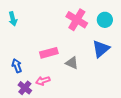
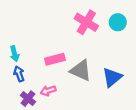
cyan arrow: (13, 19) -> (15, 54), moved
blue triangle: (101, 49) -> (112, 77), moved
gray triangle: (72, 63) -> (81, 70), size x1.5

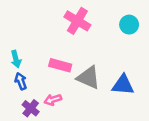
pink cross: (86, 22) -> (77, 21), moved
pink rectangle: (55, 59) -> (60, 65), turned 30
blue triangle: (112, 77) -> (123, 85), turned 45

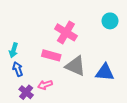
pink cross: (77, 21) -> (66, 32), moved
cyan arrow: (16, 59) -> (14, 50), turned 32

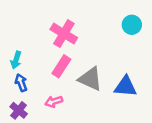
pink cross: (66, 32) -> (64, 34), moved
pink rectangle: (51, 55) -> (61, 66), turned -72
purple cross: (26, 92) -> (19, 110), moved

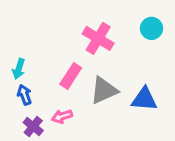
pink cross: (64, 34) -> (98, 38), moved
gray triangle: (90, 79) -> (104, 90), turned -48
purple cross: (19, 110) -> (33, 127), moved

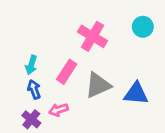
cyan arrow: (19, 69) -> (31, 65), moved
blue arrow: (24, 95) -> (34, 89), moved

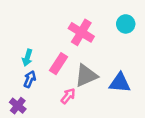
blue arrow: (34, 89) -> (30, 79), turned 42
pink arrow: (58, 110) -> (68, 96), moved, turned 147
purple cross: (31, 119) -> (18, 106), moved

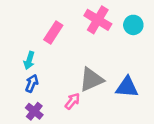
pink cross: (81, 32) -> (98, 20), moved
pink rectangle: (59, 64) -> (53, 33), moved
purple cross: (18, 106) -> (34, 111), moved

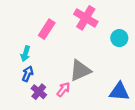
cyan circle: (133, 25) -> (119, 38), moved
blue triangle: (127, 87) -> (119, 92), moved
purple cross: (34, 111) -> (39, 92), moved

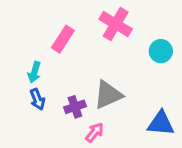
blue arrow: (28, 74) -> (37, 99), turned 136
pink arrow: (63, 89) -> (95, 132), moved
purple cross: (39, 92) -> (75, 107), moved, turned 32

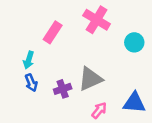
pink arrow: (95, 132) -> (99, 110), moved

